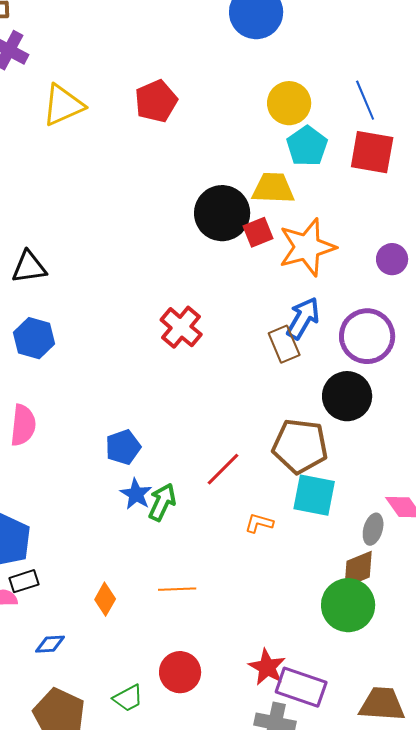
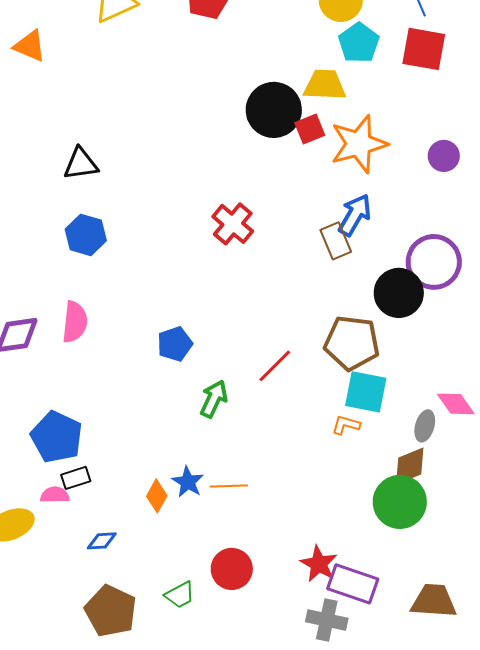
purple circle: (367, 336) -> (434, 262), moved
blue star: (136, 494) -> (188, 482), moved
orange L-shape: (259, 523) -> (346, 425), moved

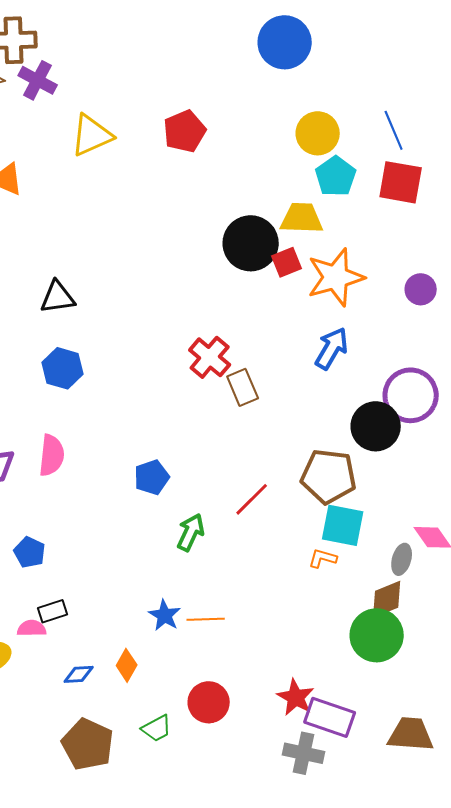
brown rectangle: (336, 241) -> (243, 387), moved
blue pentagon: (57, 437) -> (30, 552), moved, size x0.6
orange diamond: (157, 496) -> (127, 665), moved

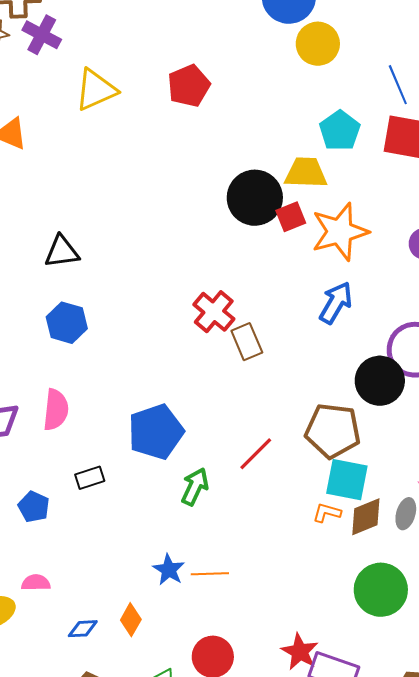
yellow circle: (318, 133) -> (318, 44), moved
blue pentagon: (152, 477) -> (156, 432), size x1.6
brown diamond: (387, 599) -> (366, 517), moved
black rectangle: (53, 611) -> (90, 478), moved

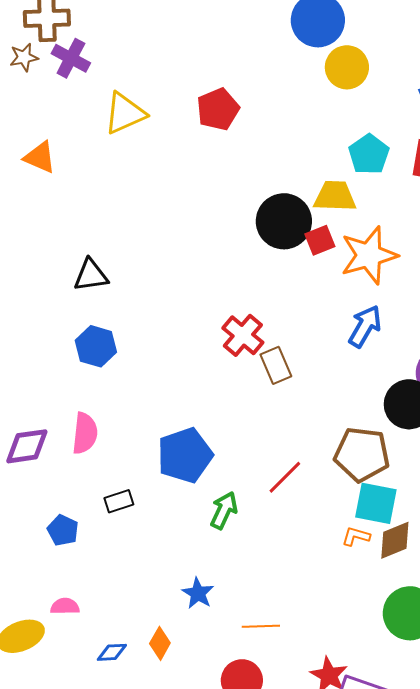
orange line: (210, 574) -> (261, 626), moved

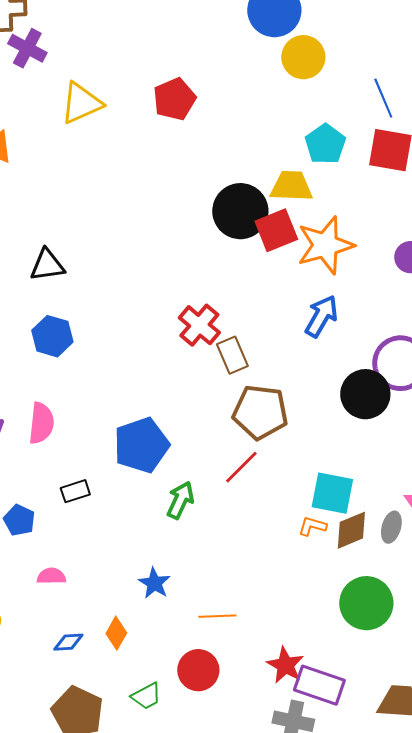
red square: (320, 240) -> (276, 230), size x1.4
brown pentagon: (362, 454) -> (260, 412), moved
pink semicircle: (65, 606) -> (51, 576), moved

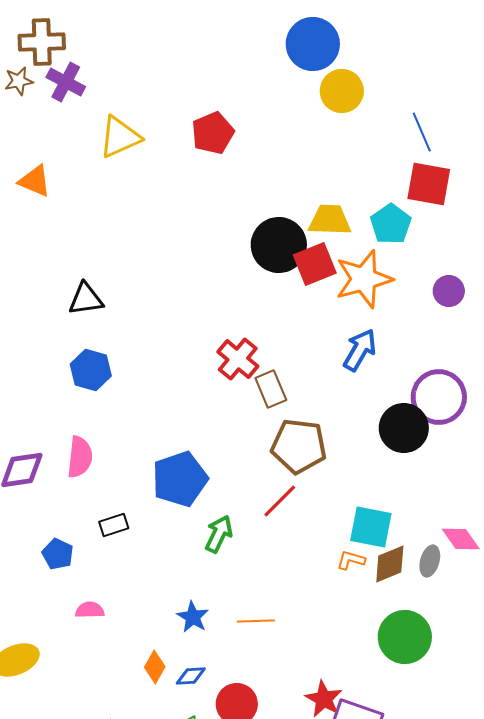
cyan pentagon: (325, 144) -> (391, 224), moved
orange line: (217, 616) -> (256, 621), moved
blue diamond: (68, 642) -> (191, 676), moved

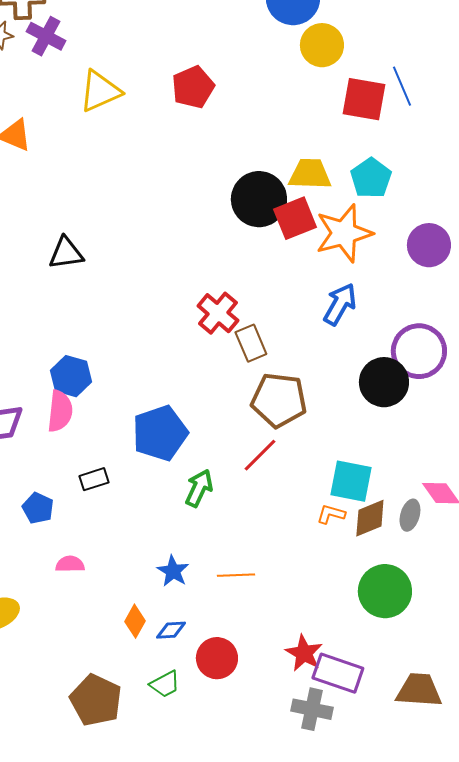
red square: (429, 184) -> (364, 99), moved
purple circle: (449, 291) -> (429, 245), size x1.4
blue hexagon: (91, 370) -> (71, 376), moved

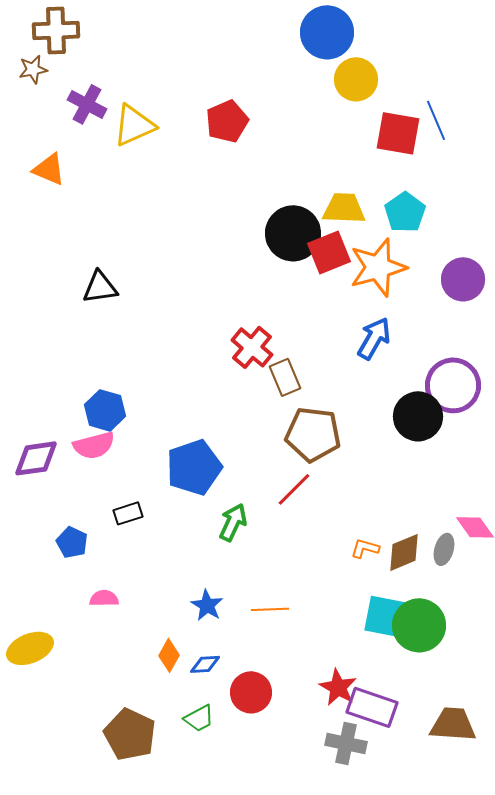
purple cross: (46, 36) -> (87, 104), moved
pink semicircle: (60, 411) -> (94, 445), turned 69
cyan square: (351, 481) -> (385, 616), moved

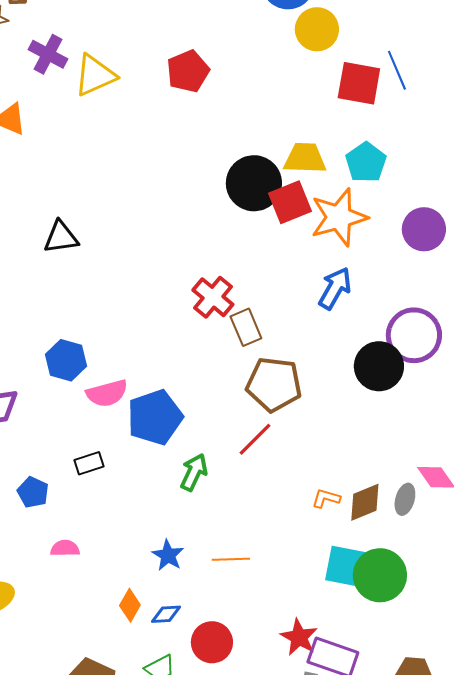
pink semicircle: (94, 445) -> (107, 393), moved

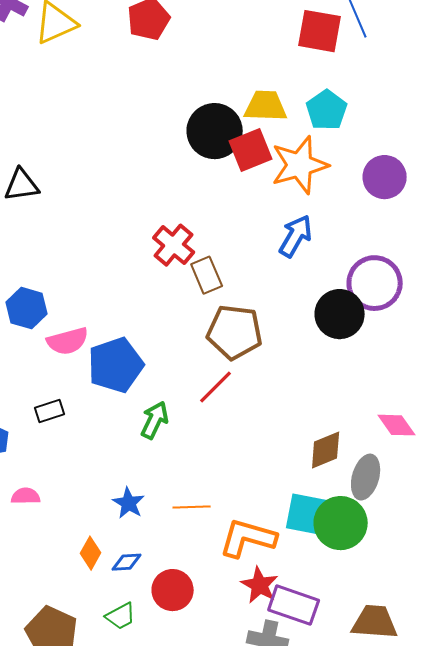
orange L-shape: (326, 498) -> (248, 538), moved, size x2.0
gray ellipse: (405, 499) -> (366, 477), moved, size x1.4

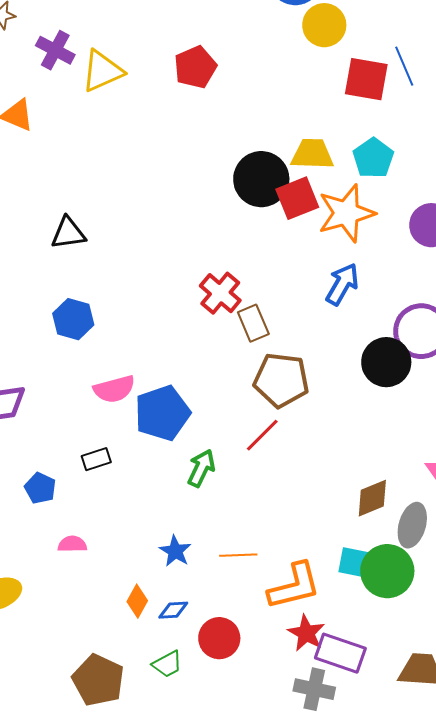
blue hexagon: (27, 308) -> (73, 319), moved
cyan square: (307, 514) -> (353, 562), size x0.7
orange L-shape: (248, 538) -> (294, 586), turned 150

